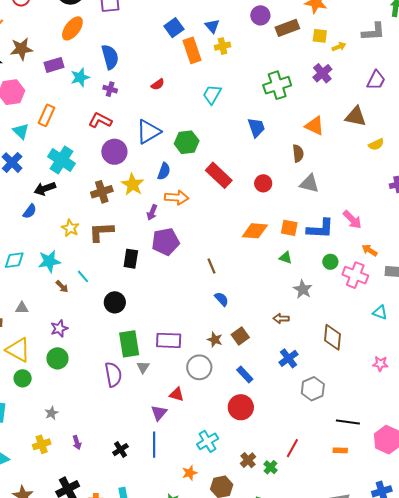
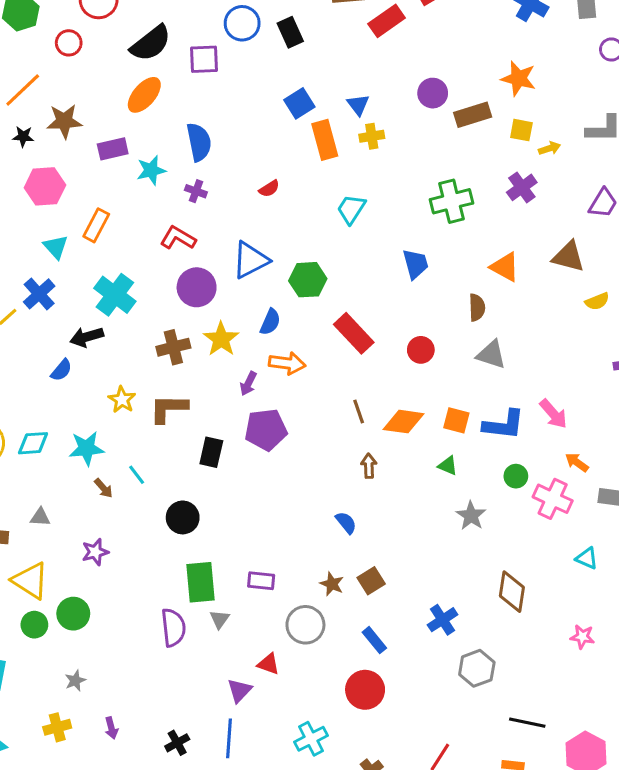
brown line: (211, 266) -> (359, 412), moved
brown arrow: (281, 319) -> (369, 466), moved, turned 84
purple rectangle: (169, 340) -> (261, 581), size x0.7
green circle: (57, 358) -> (73, 614), moved

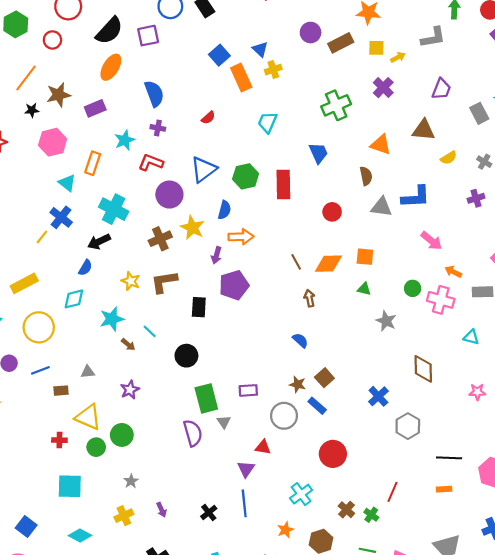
cyan star: (151, 170) -> (125, 140), moved
red rectangle: (354, 333) -> (283, 185), moved, turned 52
blue L-shape: (504, 425) -> (416, 197), moved
cyan diamond: (33, 443) -> (74, 299), moved
blue rectangle: (374, 640) -> (317, 406), moved

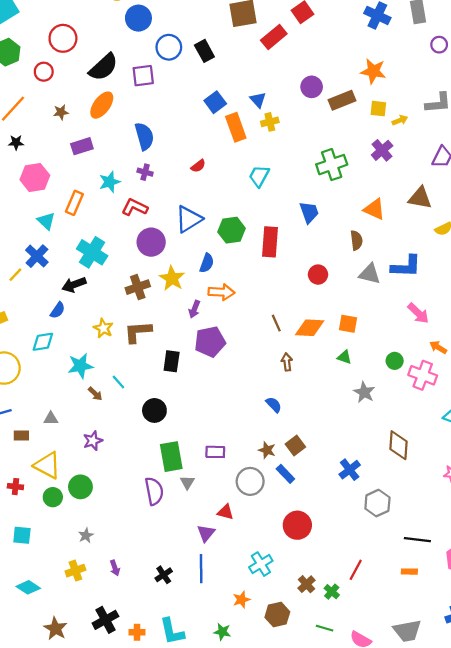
brown star: (58, 95) -> (61, 112), moved, size x0.6
cyan square: (70, 486) -> (22, 535), size x0.7

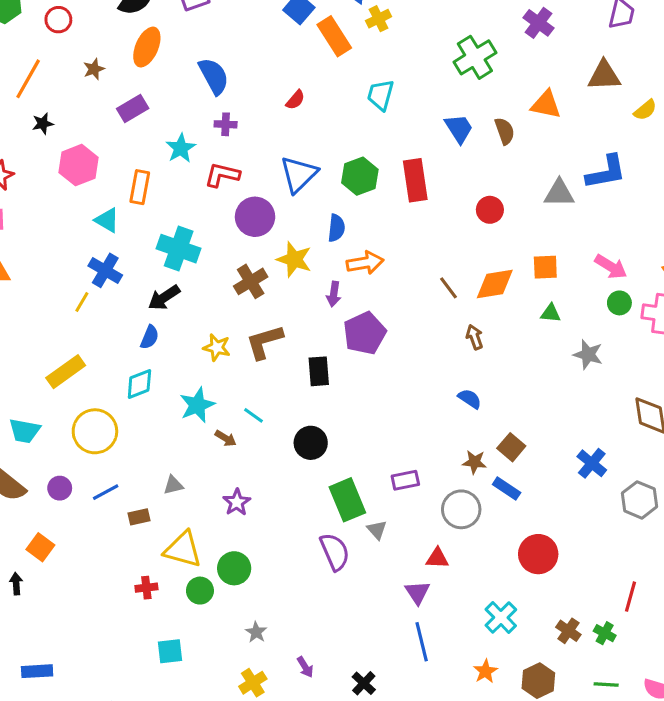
brown semicircle: (356, 240) -> (505, 131), moved
pink arrow: (418, 313) -> (611, 267), moved
black cross: (164, 575) -> (364, 683), moved

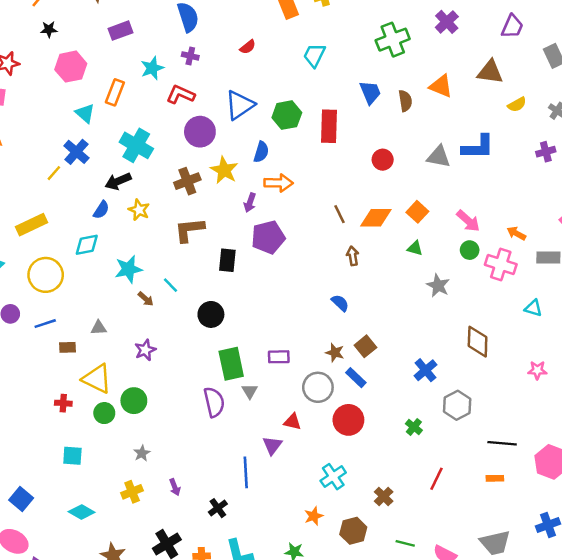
orange square: (545, 267) -> (417, 212), turned 35
yellow star: (217, 347) -> (139, 210), moved
red circle: (538, 554) -> (348, 420), moved
green cross: (605, 633) -> (414, 427), moved
blue line: (422, 642) -> (246, 472), moved

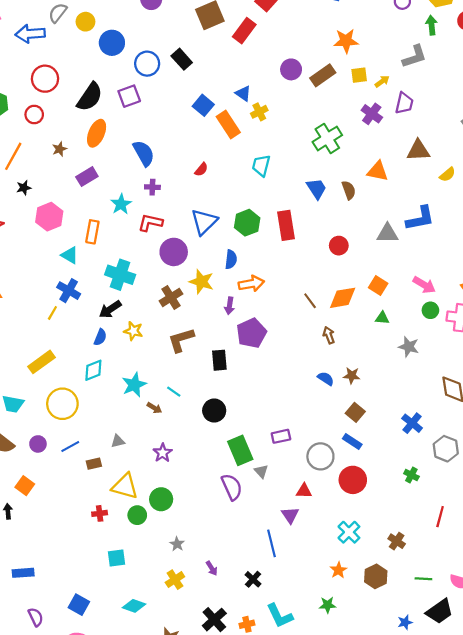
purple trapezoid: (512, 27) -> (404, 103), moved
brown star: (335, 353) -> (352, 376), moved

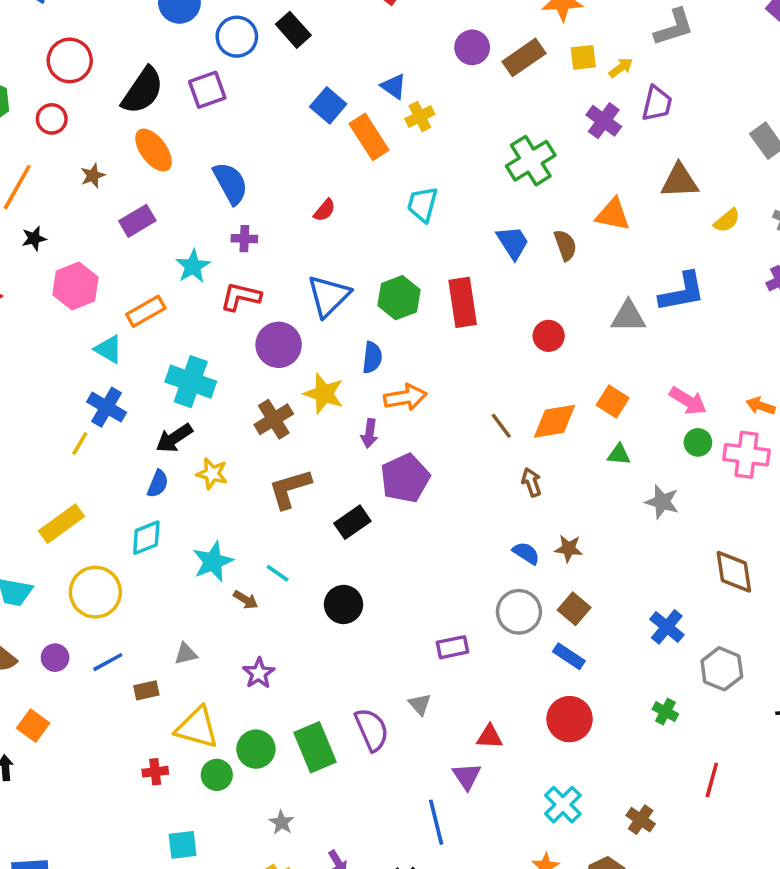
orange ellipse: (97, 133) -> (154, 150), turned -60
orange rectangle: (92, 232) -> (146, 311), turned 50
black rectangle: (219, 360) -> (352, 522), turned 60
green rectangle: (240, 450) -> (315, 747), moved
gray circle: (320, 456) -> (519, 612), moved

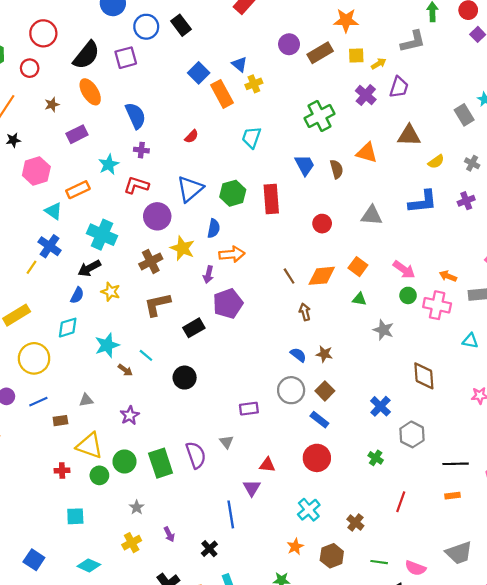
blue L-shape: (682, 292) -> (423, 202), moved

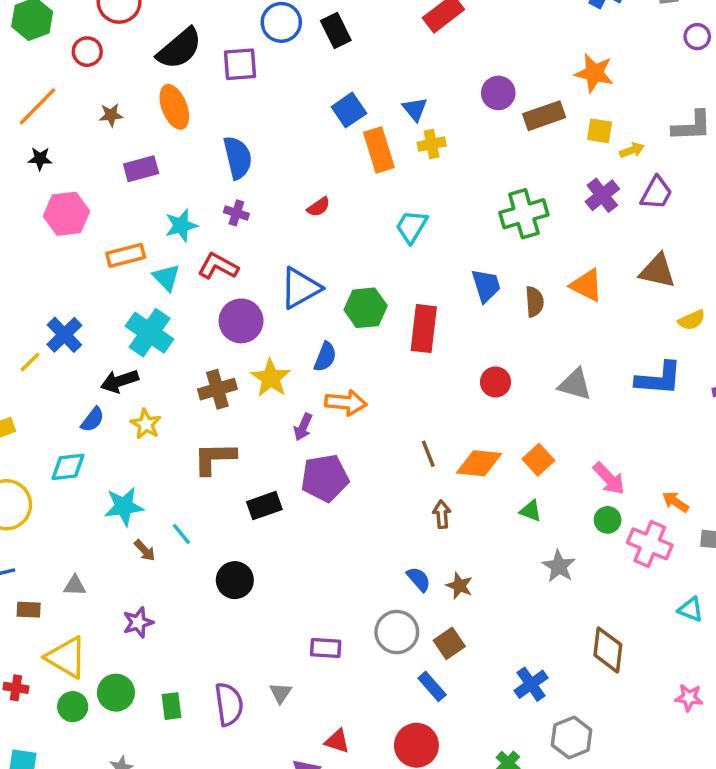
cyan triangle: (53, 211) -> (166, 277), moved
green rectangle: (161, 463) -> (172, 706), size x0.6

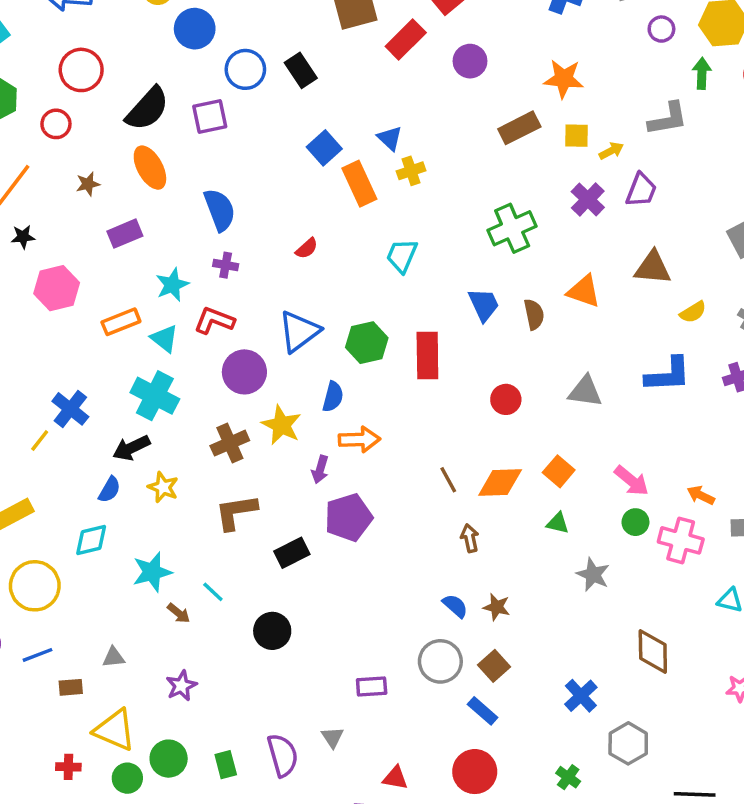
purple circle: (498, 93) -> (470, 61), moved

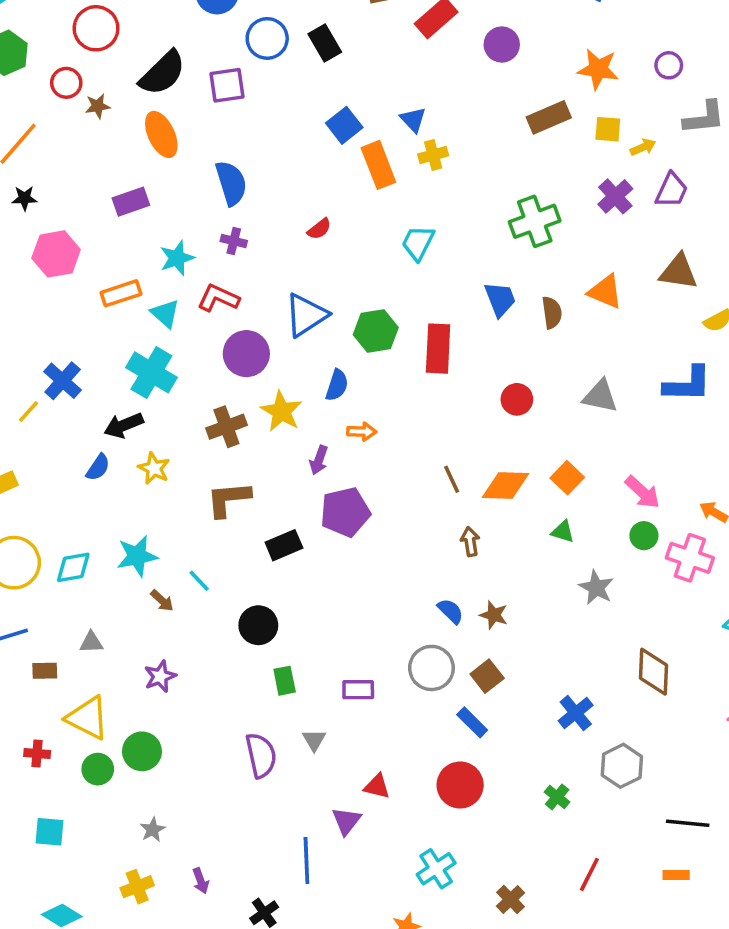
purple circle: (661, 29) -> (669, 65), moved
brown star: (88, 184) -> (98, 106), moved
orange arrow: (359, 439) -> (362, 432), size x0.7
cyan diamond: (91, 540) -> (73, 567), moved
green rectangle: (226, 765) -> (285, 681), moved

